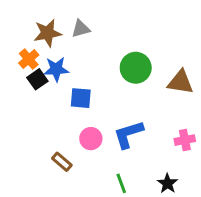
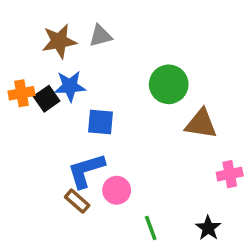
orange cross: (29, 59) -> (21, 93), moved, turned 30
brown triangle: (180, 82) -> (201, 124), moved
blue L-shape: (128, 134) -> (86, 170), moved
pink circle: (91, 139) -> (117, 190), moved

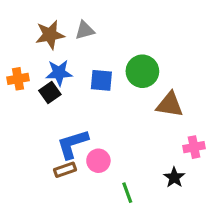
black square: (47, 99) -> (50, 92), moved
blue square: (100, 122) -> (101, 80), moved
brown rectangle: (77, 201) -> (65, 170), turned -60
black star: (208, 228) -> (174, 177), moved

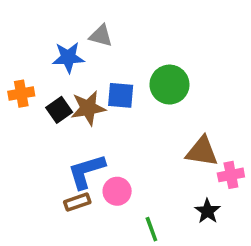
gray triangle: (85, 30) -> (101, 36), turned 30
brown star: (50, 35) -> (88, 108), moved
blue star: (59, 73) -> (68, 57), moved
brown triangle: (170, 105) -> (202, 151), moved

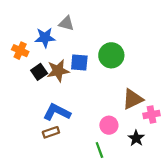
orange cross: (21, 94) -> (20, 51), moved, turned 35
brown triangle: (202, 151) -> (133, 99), turned -35
blue L-shape: (86, 171) -> (57, 112), turned 44
pink circle: (117, 191) -> (109, 125), moved

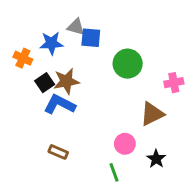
blue square: (79, 62) -> (91, 38), moved
blue L-shape: (57, 112) -> (60, 104), moved
pink cross: (152, 115) -> (174, 83), moved
brown rectangle: (51, 132) -> (58, 152), turned 42

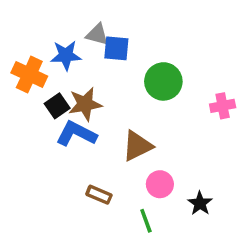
orange cross: (23, 58) -> (29, 74), size x1.4
brown triangle: (152, 114) -> (137, 146), moved
brown rectangle: (58, 152) -> (99, 195), moved

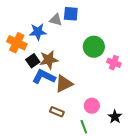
blue square: (116, 48) -> (71, 14), moved
pink cross: (223, 106) -> (114, 63), moved, turned 32
brown triangle: (137, 146) -> (64, 84), moved

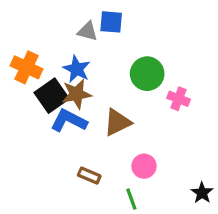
blue star: (38, 32) -> (77, 69), moved, turned 30
black square: (33, 61) -> (52, 96), size x1.5
brown triangle: (64, 84) -> (117, 122), moved
black star: (115, 117) -> (202, 193), moved

